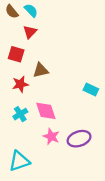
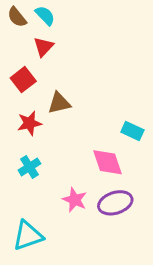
red square: (16, 54) -> (23, 80), turned 35
pink diamond: (46, 111) -> (107, 162), moved

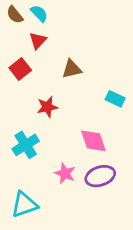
brown triangle: (59, 103) -> (72, 69), moved
red star: (29, 123) -> (47, 107), moved
cyan rectangle: (132, 131) -> (115, 99), moved
cyan cross: (29, 167) -> (26, 145), size x1.4

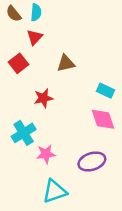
cyan semicircle: (39, 13) -> (36, 12), turned 49
pink diamond: (93, 141) -> (103, 119), moved
pink star: (65, 173) -> (46, 154), moved, turned -30
cyan triangle: (24, 205) -> (55, 191), moved

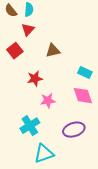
cyan cross: (24, 133) -> (30, 126), moved
pink star: (46, 154) -> (48, 101), moved

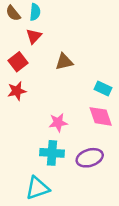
red star: (35, 79) -> (17, 91), moved
cyan cross: (30, 126) -> (52, 153), moved, turned 36
cyan triangle: (44, 154) -> (37, 188), moved

